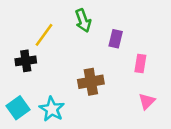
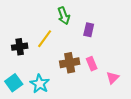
yellow line: (44, 35) -> (45, 39), moved
pink rectangle: (140, 63) -> (92, 64), moved, turned -32

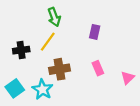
green arrow: (64, 16) -> (54, 17), moved
brown cross: (70, 63) -> (59, 69), moved
pink triangle: (113, 78) -> (128, 78), moved

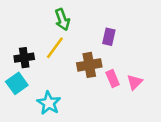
brown cross: (59, 69) -> (89, 65), moved
pink triangle: (128, 78) -> (135, 82), moved
cyan square: (15, 88) -> (17, 83), moved

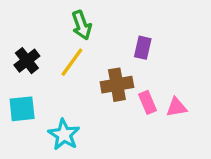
black cross: (24, 58) -> (27, 61), moved, turned -30
pink triangle: (135, 82) -> (176, 107), turned 35
cyan square: (17, 83) -> (22, 109), turned 30

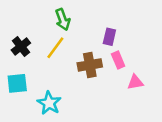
pink rectangle: (148, 102) -> (118, 60), moved

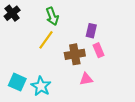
black cross: (21, 47) -> (12, 13), moved
pink triangle: (135, 82) -> (86, 79), moved
cyan square: (17, 83) -> (17, 82), moved, turned 30

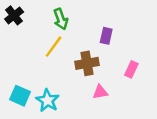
pink rectangle: (98, 50) -> (131, 69), moved, turned 48

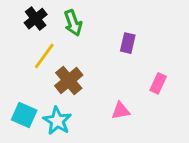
black cross: (14, 15) -> (36, 19), moved
yellow line: (54, 47) -> (44, 56), moved
brown cross: (87, 63) -> (69, 80), moved, turned -30

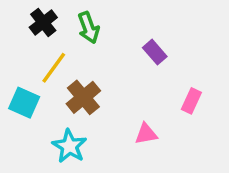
purple rectangle: (128, 43) -> (155, 52), turned -54
cyan square: (24, 115) -> (24, 103), moved

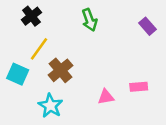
green arrow: (89, 28) -> (89, 20), moved
purple rectangle: (155, 52) -> (147, 26), moved
pink rectangle: (191, 101) -> (139, 87), moved, turned 60

